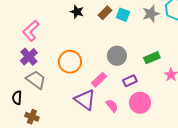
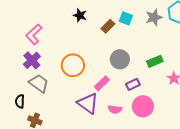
brown rectangle: (105, 13) -> (108, 26), moved
pink semicircle: (112, 106) -> (115, 109), turned 136

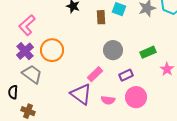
brown rectangle: (108, 26) -> (101, 17), turned -48
orange circle: (73, 65) -> (52, 50), moved

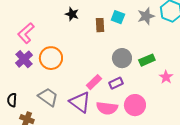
gray circle: (113, 50) -> (122, 58), moved
gray trapezoid: (32, 74) -> (48, 97), moved
purple rectangle: (126, 75) -> (116, 83), moved
pink semicircle: (108, 100) -> (107, 108), size x1.5

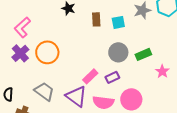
cyan square: (118, 17) -> (118, 22), moved, turned -32

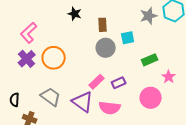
cyan square: (118, 22) -> (128, 38), moved
gray circle: (118, 52) -> (106, 48), moved
pink circle: (131, 99) -> (151, 98), moved

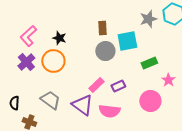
black star: (75, 14) -> (59, 38), moved
cyan square: (128, 38) -> (127, 41), size x1.5

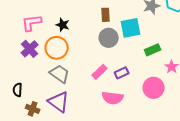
pink L-shape: (28, 36) -> (32, 23), turned 35
gray trapezoid: (50, 100) -> (60, 74), moved
purple triangle: (82, 105) -> (59, 102), moved

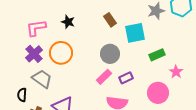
brown rectangle: (106, 15) -> (110, 20), turned -32
black star: (63, 25) -> (68, 22), moved
gray circle: (109, 38) -> (110, 54), moved
gray trapezoid: (60, 74) -> (42, 79), moved

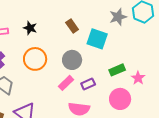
cyan square: (135, 33) -> (97, 39), turned 30
orange circle: (61, 53) -> (35, 59), moved
green rectangle: (157, 55) -> (117, 70), moved

